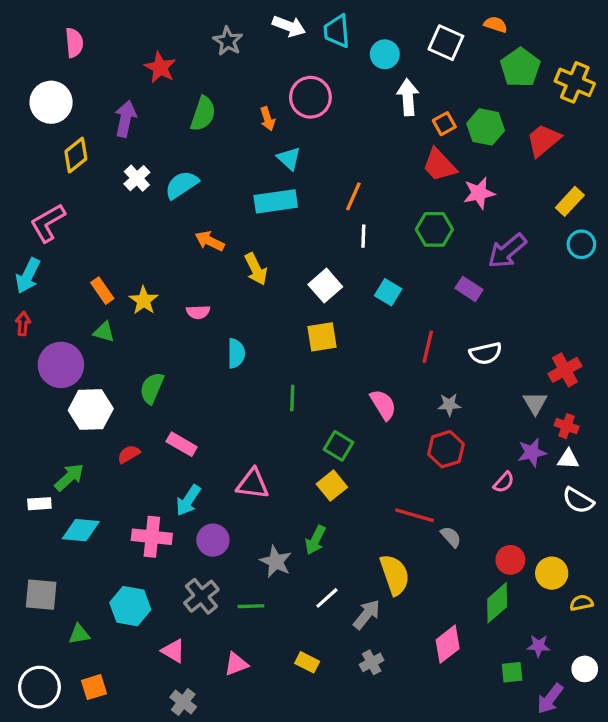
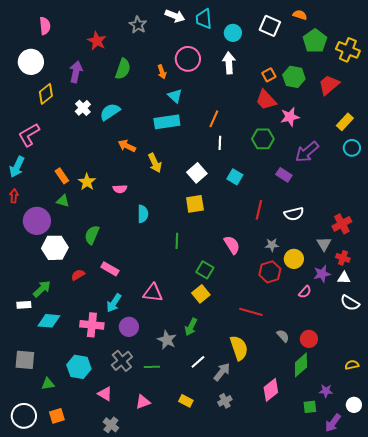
white arrow: (408, 97) -> (229, 63), moved
gray semicircle: (451, 537) -> (283, 336), moved
yellow circle: (552, 573) -> (294, 259), moved

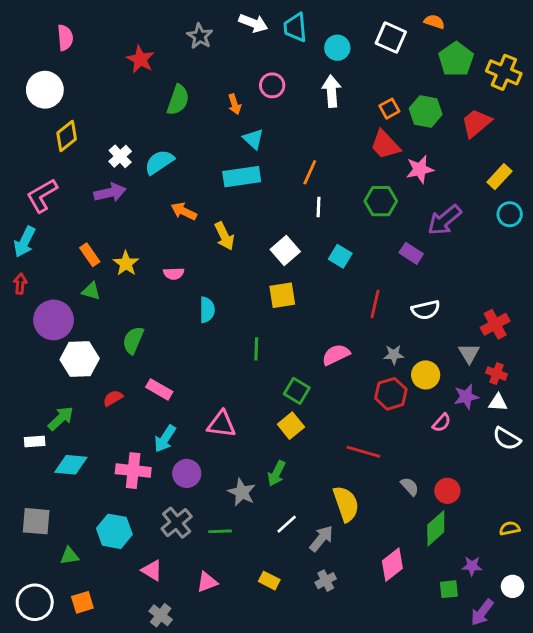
pink circle: (188, 59) -> (272, 85), size x0.7
purple arrow: (76, 72) -> (110, 193), moved, turned 65
pink semicircle: (232, 245) -> (336, 355), turned -84

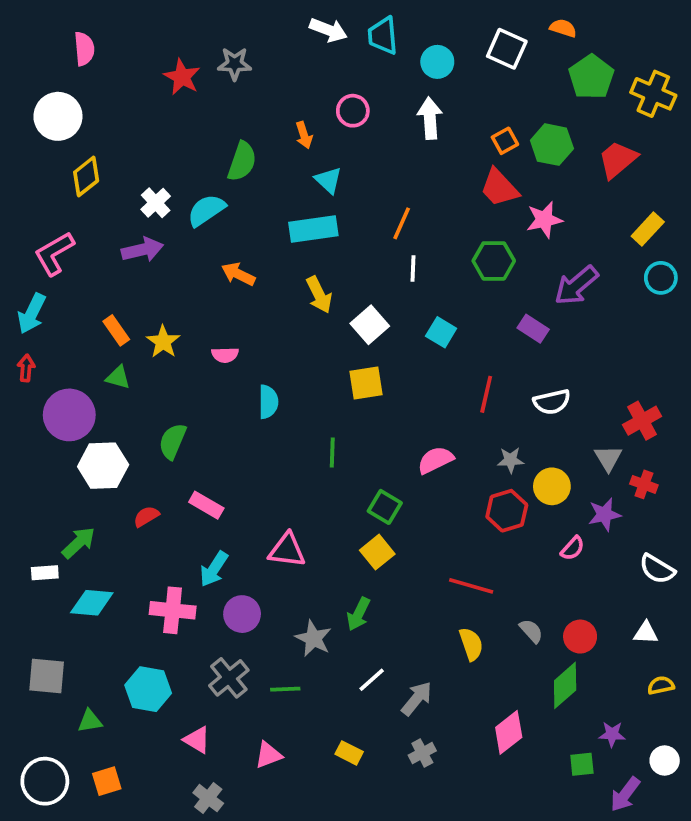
gray star: (200, 36) -> (235, 64), moved, turned -30
green semicircle: (178, 100) -> (242, 161), moved
yellow arrow: (224, 236) -> (319, 295), moved
white triangle: (498, 402) -> (646, 633), moved
yellow semicircle: (346, 504) -> (471, 644), moved, size x0.7

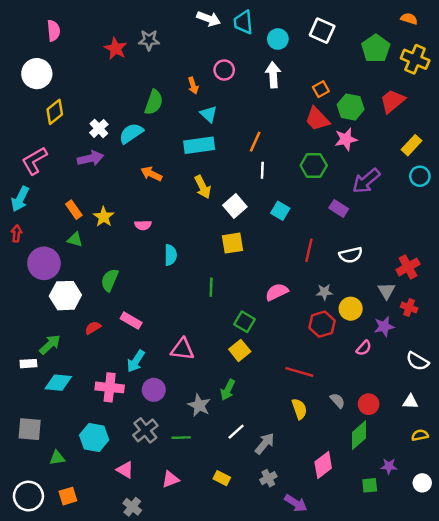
orange semicircle: (563, 28) -> (409, 19), moved
green hexagon: (552, 145) -> (351, 107), moved
purple arrow: (625, 794) -> (296, 503), moved, turned -95

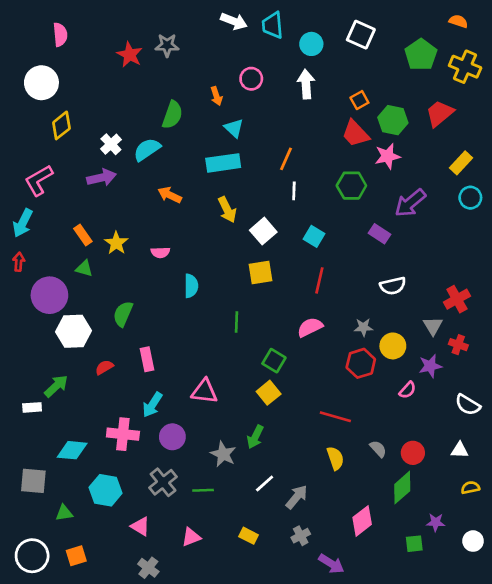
red line: (309, 250) -> (319, 280), moved
pink rectangle: (131, 321) -> (147, 359), turned 48
cyan diamond: (58, 383) -> (72, 450), moved

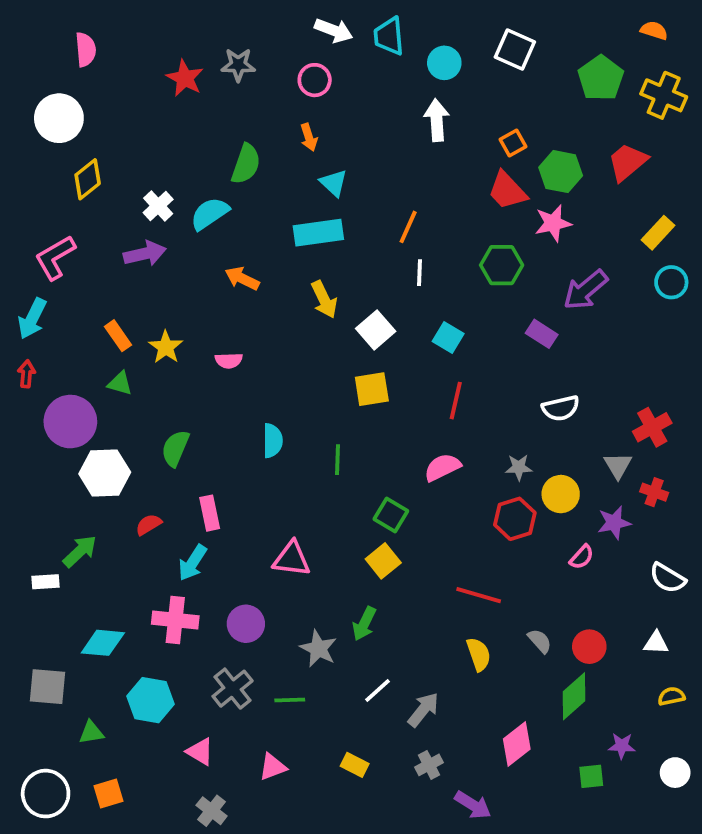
pink circle: (251, 79) -> (315, 80), moved
cyan semicircle: (191, 286) -> (273, 441), moved
cyan arrow: (152, 405) -> (192, 563), moved

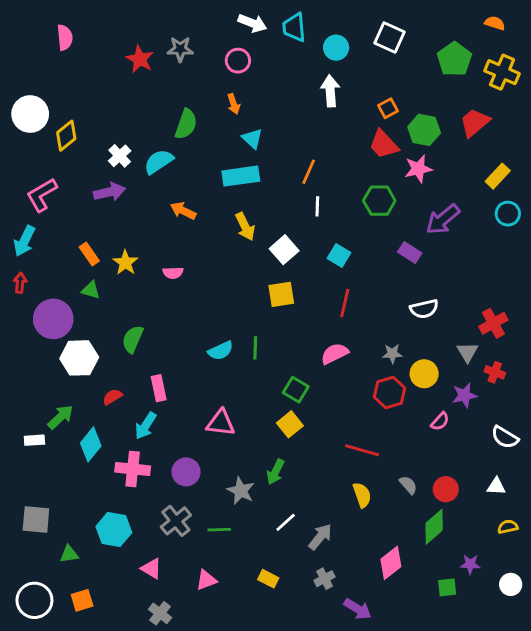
white circle: (59, 118) -> (30, 114), moved
cyan semicircle: (273, 441) -> (221, 351), moved, turned 65
cyan diamond: (103, 643) -> (91, 444), moved, turned -56

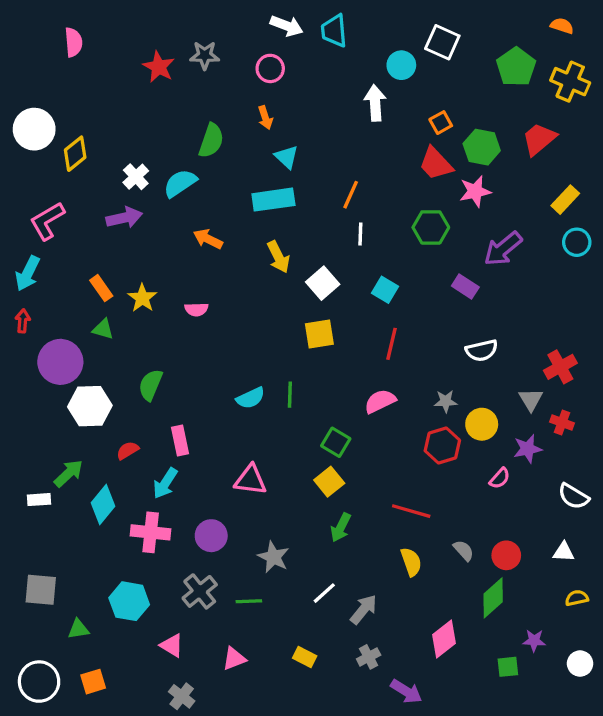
cyan circle: (336, 48) -> (401, 65), moved
green arrow: (275, 472) -> (341, 527), moved

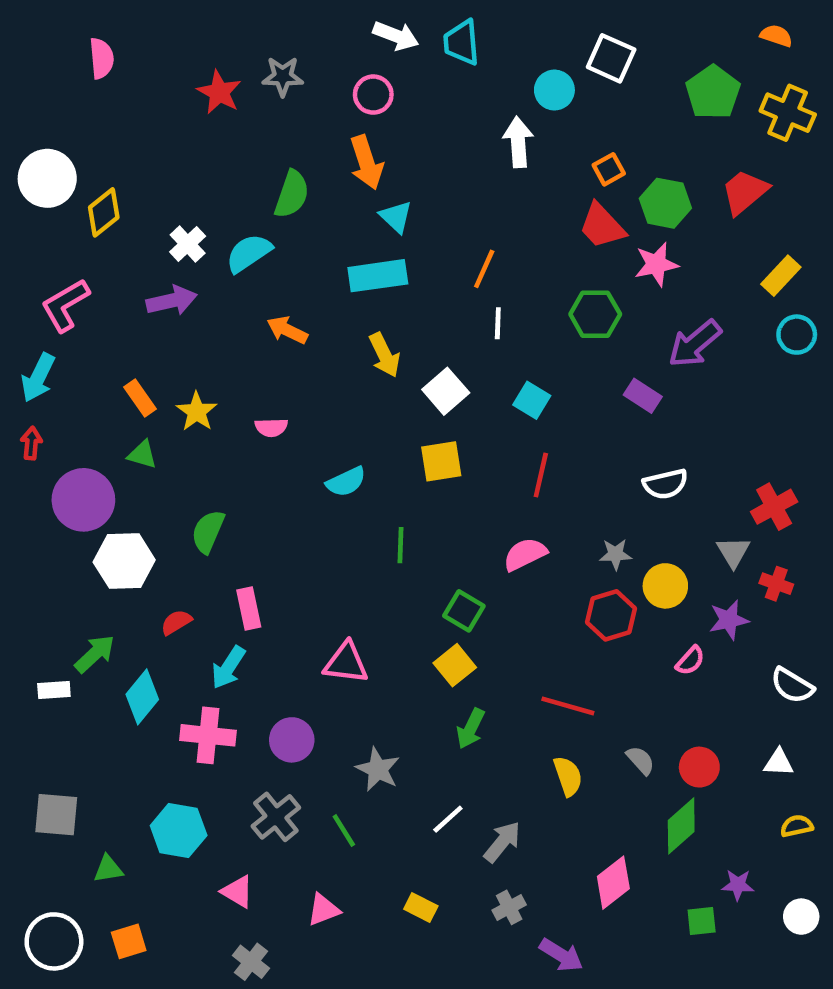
orange arrow: (265, 118) -> (366, 162), size x1.6
cyan semicircle: (251, 398) -> (346, 482), moved
green line: (249, 601) -> (344, 830), turned 60

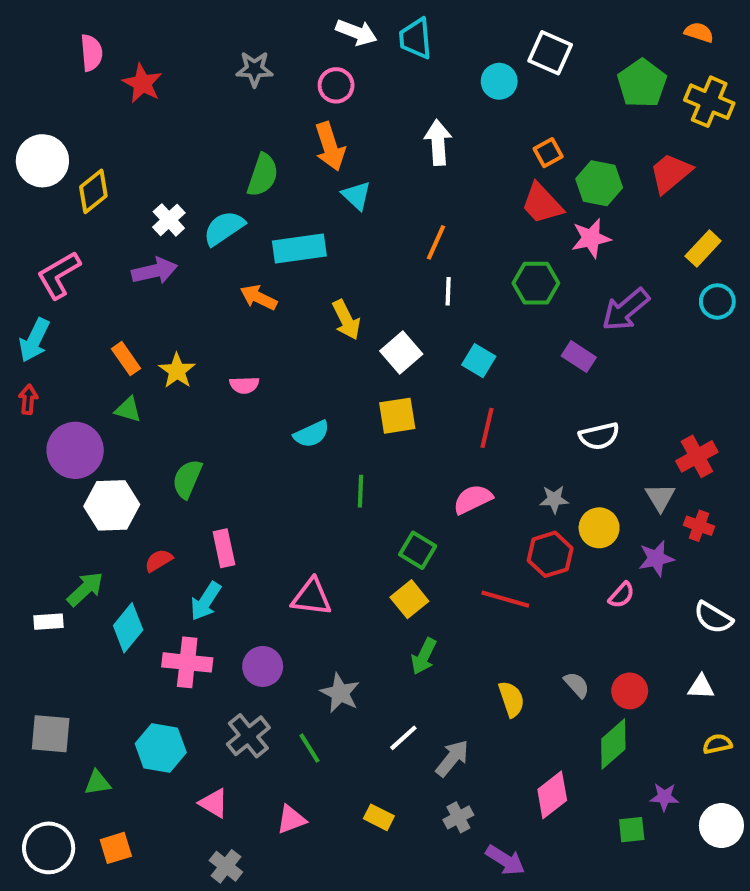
red star: (219, 92) -> (142, 83), moved
white arrow: (518, 142) -> (438, 142), moved
cyan rectangle: (378, 276) -> (299, 248), moved
red line: (568, 706) -> (505, 599), moved
white circle: (801, 917) -> (721, 826), size x1.4

